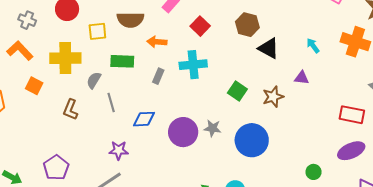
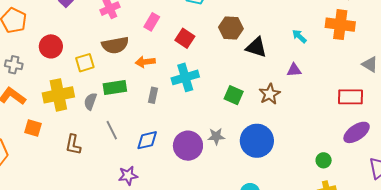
gray semicircle: (94, 80) -> (90, 101), moved

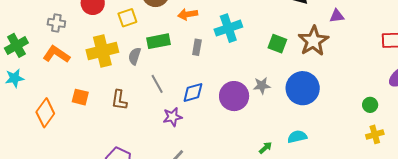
brown star: (270, 94) -> (313, 41), size x1.4
orange square: (33, 128) -> (80, 97), moved
purple star: (128, 176) -> (173, 117), moved

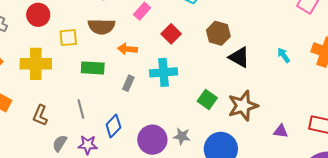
purple triangle: (337, 16) -> (281, 131), moved
gray semicircle: (135, 56) -> (60, 143), moved
blue diamond: (193, 92) -> (113, 126), turned -45

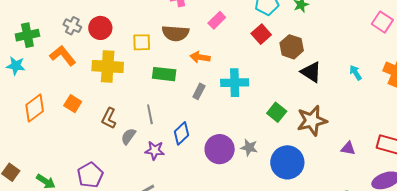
red circle: (38, 15) -> (100, 28), moved
red square: (171, 34) -> (261, 34), moved
gray semicircle: (60, 143) -> (128, 136), moved

